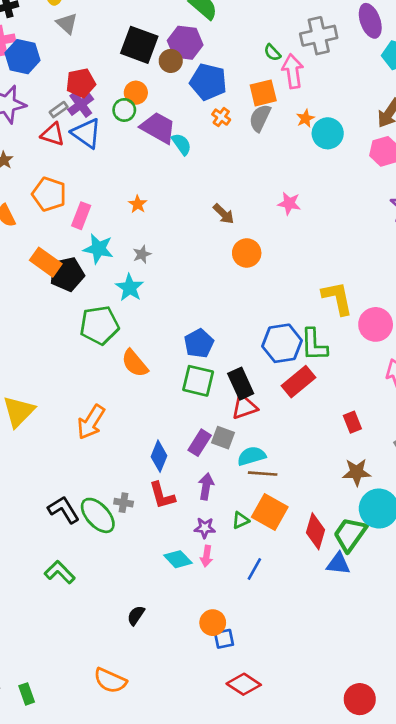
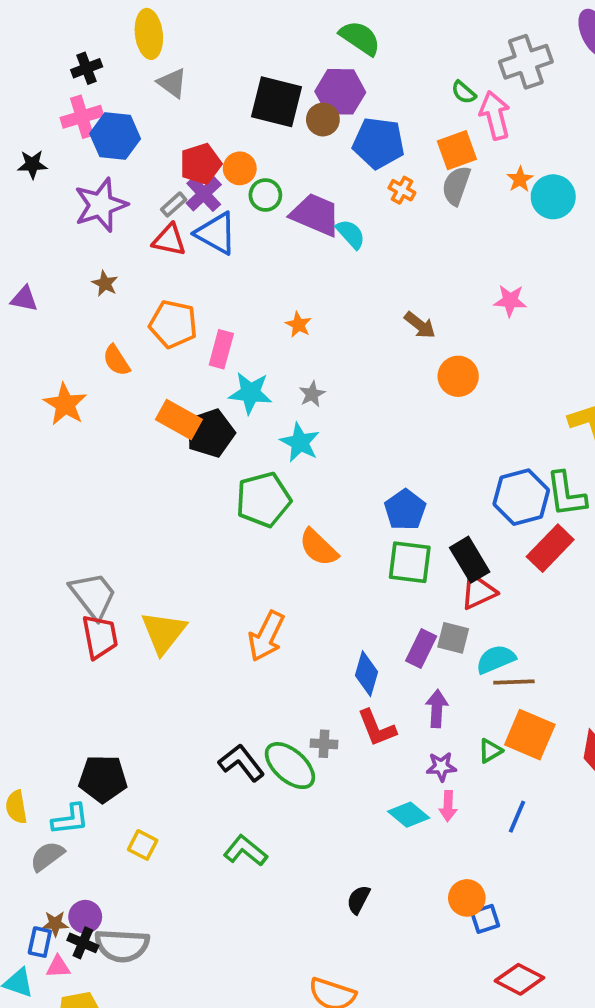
orange circle: (136, 93) -> (240, 168), moved

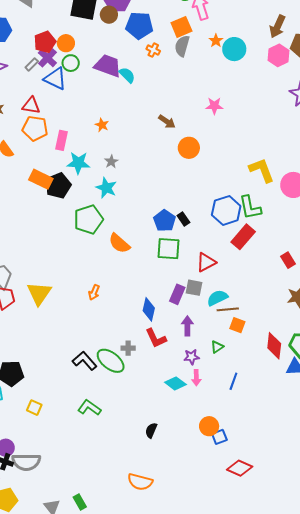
green circle: (265, 195) -> (71, 63), moved
red triangle: (169, 240) -> (31, 106), moved
black rectangle: (470, 560) -> (183, 219), moved, size x0.6
orange arrow: (266, 636) -> (94, 292), size x0.6
orange square: (530, 735) -> (237, 325), moved, size x0.6

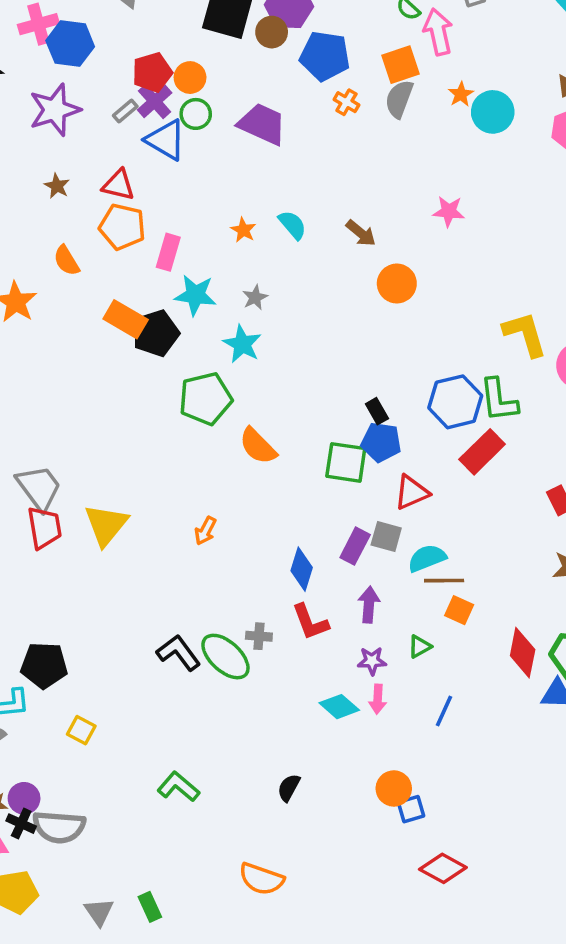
cyan semicircle: (127, 75) -> (292, 225), moved
blue pentagon: (165, 221) -> (381, 442), moved, turned -30
green L-shape: (89, 408) -> (178, 787), moved

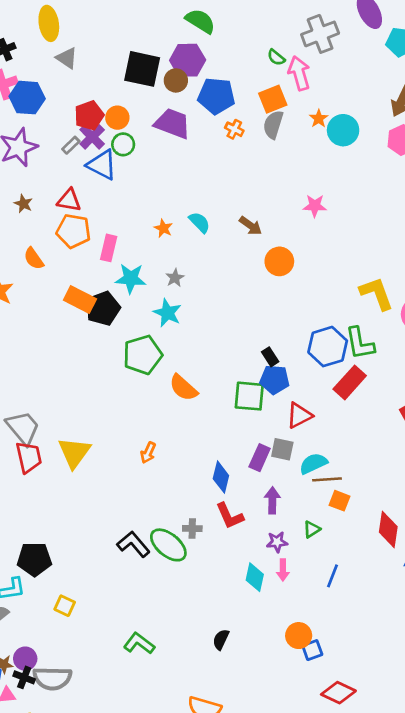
purple trapezoid: (262, 124) -> (172, 123), moved
cyan diamond: (339, 707) -> (255, 577), turned 64

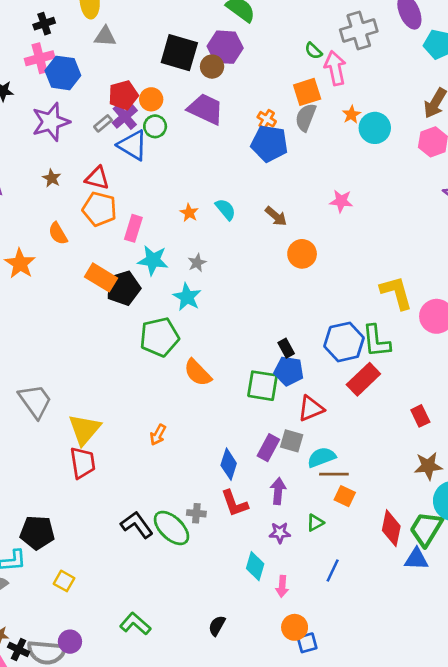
gray triangle: (67, 58) -> (105, 36), turned -35
blue pentagon: (216, 96) -> (269, 143), moved
red trapezoid: (29, 457) -> (83, 463), moved
pink arrow: (283, 570) -> (282, 586), moved
purple circle: (25, 659) -> (70, 642), moved

